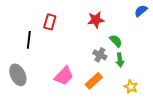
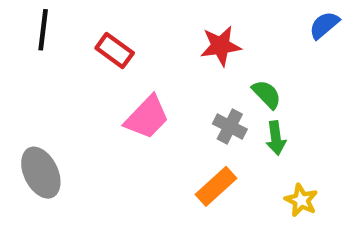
red rectangle: (50, 22) -> (115, 50), turned -70
black line: (29, 40) -> (43, 30), moved
pink trapezoid: (64, 76) -> (147, 117), moved

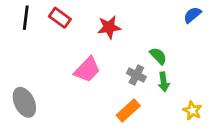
red star: (221, 46) -> (109, 27), moved
red rectangle: (115, 50) -> (60, 18), moved
yellow star: (301, 200) -> (192, 111), moved

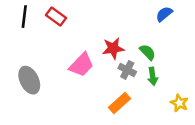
blue semicircle: (192, 15) -> (164, 14), moved
red star: (109, 27) -> (113, 48), moved
gray ellipse: (24, 102) -> (29, 80), moved

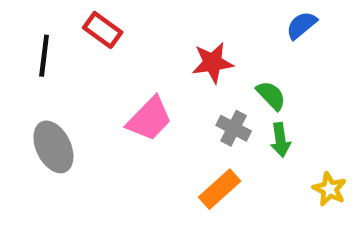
black line: (24, 17) -> (44, 56), moved
red star: (113, 48) -> (213, 63), moved

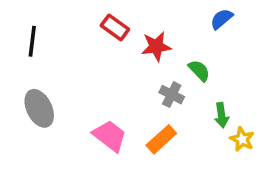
red rectangle: (103, 30) -> (115, 27), moved
pink trapezoid: (149, 119) -> (110, 136), moved, turned -96
green arrow: (280, 140) -> (222, 115), moved

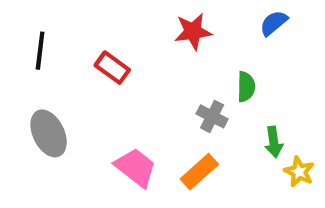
red rectangle: (115, 27) -> (112, 68), moved
red star: (156, 46) -> (193, 31), moved
green semicircle: (199, 70) -> (246, 87), turned 45

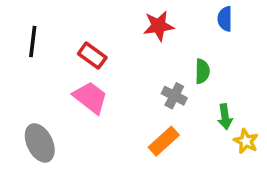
blue semicircle: (274, 23) -> (225, 19), turned -50
gray ellipse: (49, 133) -> (40, 143), moved
pink trapezoid: (136, 167) -> (90, 97), moved

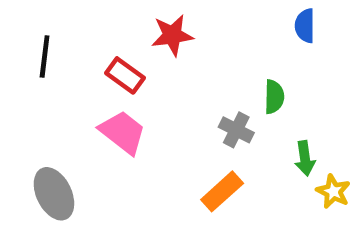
red star: (159, 26) -> (172, 35), moved

